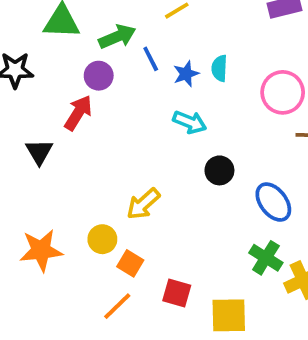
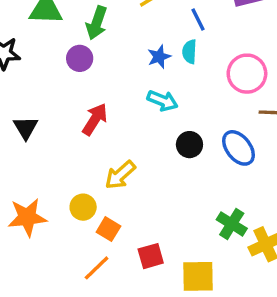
green arrow: (117, 37) -> (97, 23), turned 132
blue line: (151, 59) -> (198, 20), moved
red arrow: (78, 113) -> (95, 119), moved
blue ellipse: (273, 202) -> (239, 148), moved
red square: (177, 293) -> (151, 256), turned -32

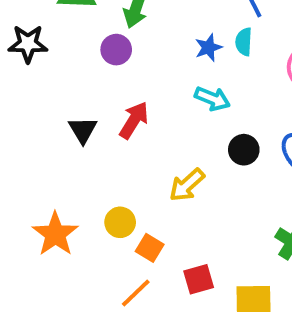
black triangle: (26, 128) -> (83, 130), moved
yellow arrow: (120, 175) -> (187, 185), moved
orange star: (27, 217) -> (55, 234), turned -30

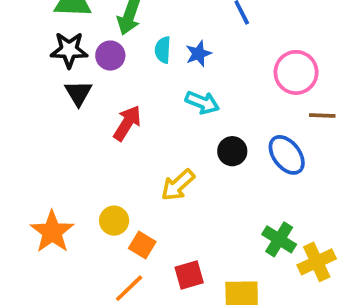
cyan semicircle: (244, 42) -> (163, 50), moved
black star: (28, 44) -> (69, 50), moved
black triangle: (83, 130) -> (78, 93), moved

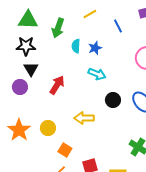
purple circle: (110, 56) -> (20, 87), moved
yellow arrow: (178, 185) -> (84, 118), turned 42
yellow circle: (114, 221) -> (48, 128), moved
orange star: (52, 232) -> (19, 130), moved

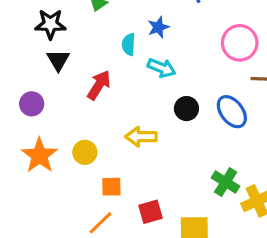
cyan semicircle: (76, 46) -> (129, 44), moved
purple circle: (20, 87) -> (32, 104), moved
orange square: (65, 150) -> (111, 187), turned -32

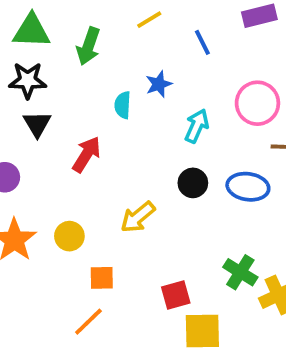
cyan arrow: (161, 68) -> (197, 126), moved, turned -88
blue ellipse: (232, 112) -> (248, 187), turned -44
yellow arrow: (141, 137) -> (138, 217), turned -40
red square: (151, 212) -> (176, 295), moved

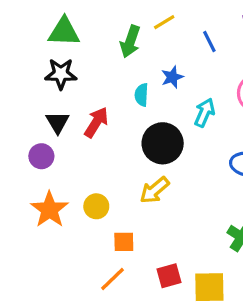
green arrow: (88, 46) -> (130, 42), moved
black triangle: (37, 124) -> (58, 122), moved
red arrow: (87, 154) -> (96, 122), moved
black circle: (193, 183) -> (163, 143), moved, size x1.6
red square: (176, 295) -> (169, 276), moved

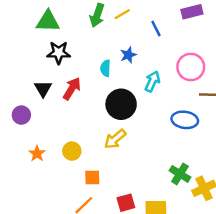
green arrow: (130, 42) -> (97, 15), moved
black star: (61, 74) -> (59, 53), moved
purple circle: (41, 156) -> (21, 115), moved
orange star: (49, 210) -> (37, 153), size x0.6

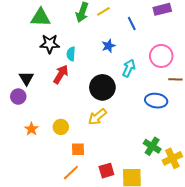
cyan semicircle: (105, 68) -> (71, 54), moved
black triangle: (43, 89) -> (26, 78), moved

